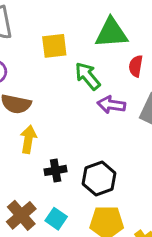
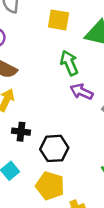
yellow square: (54, 46) -> (58, 20), moved

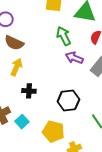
black hexagon: (54, 148) -> (68, 100), moved

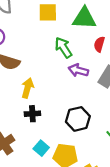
yellow arrow: (16, 67) -> (27, 88), moved
cyan square: (22, 122) -> (41, 148), moved

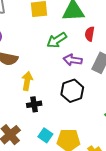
green arrow: (63, 48) -> (57, 40), turned -84
black hexagon: (78, 119) -> (72, 91), moved

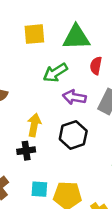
yellow arrow: (27, 81) -> (34, 125), moved
cyan square: (45, 135) -> (39, 189), turned -32

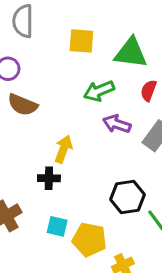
black hexagon: (73, 135) -> (128, 197), moved

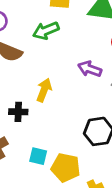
green arrow: (99, 91) -> (46, 31), moved
black cross: (49, 178) -> (18, 112), moved

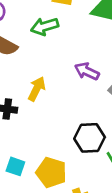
cyan square: (38, 156) -> (15, 166), moved

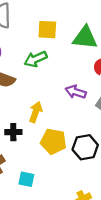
yellow pentagon: (51, 172) -> (53, 141), moved

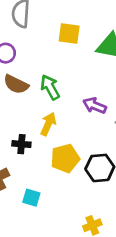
green arrow: (36, 59) -> (50, 87), moved, turned 80
yellow pentagon: (53, 141) -> (65, 158), turned -30

